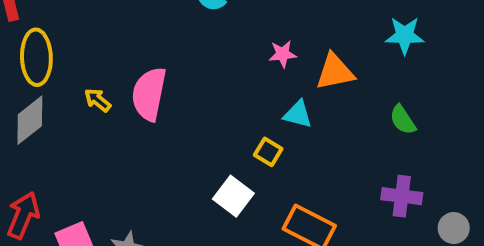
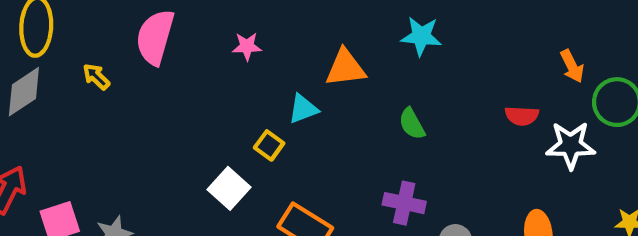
pink star: (283, 54) -> (247, 46), moved
pink semicircle: (149, 94) -> (155, 37), moved
cyan triangle: (298, 114) -> (303, 109), turned -40

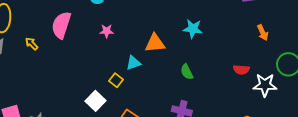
orange arrow: (572, 66) -> (263, 33), moved

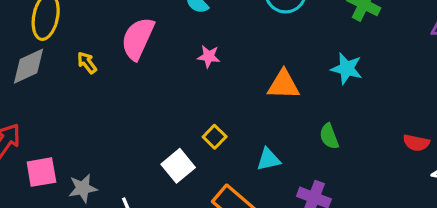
cyan triangle: (133, 63) -> (268, 159), moved

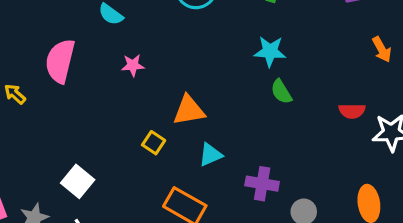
orange triangle: (283, 85) -> (189, 110), moved
green semicircle: (329, 136) -> (281, 92), moved
white square: (178, 166) -> (78, 181), moved

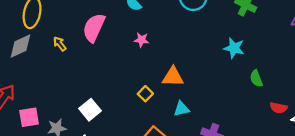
green semicircle: (281, 92) -> (256, 78), moved
red semicircle: (352, 111) -> (279, 108), moved

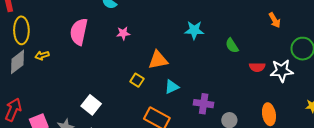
yellow arrow: (60, 44) -> (42, 55), moved, turned -56
cyan star: (234, 48) -> (194, 30), moved

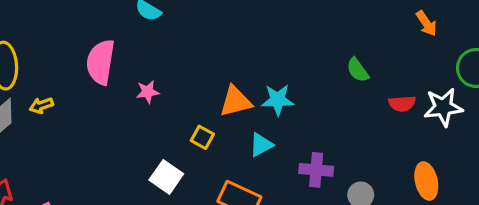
cyan star: (194, 30) -> (278, 100), moved
pink star: (123, 33) -> (148, 92), moved
white square: (91, 105) -> (166, 177), moved

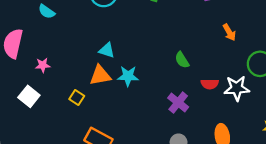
cyan triangle: (261, 145) -> (107, 50), moved, turned 42
purple cross: (316, 170) -> (178, 103), moved, turned 30
white square: (166, 177) -> (29, 96), moved

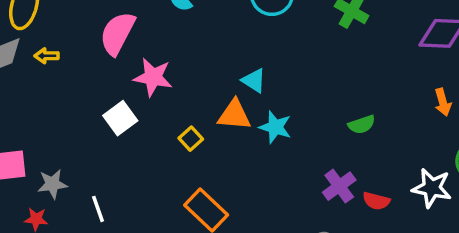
green semicircle: (182, 60) -> (362, 125), turned -91
pink star: (43, 65) -> (153, 77), size x1.6
red semicircle: (210, 84) -> (376, 201), moved

